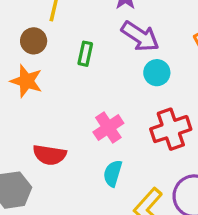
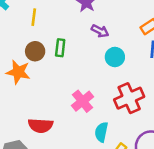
purple arrow: (140, 36) -> (100, 31), size x0.6
brown circle: (34, 41) -> (35, 51), moved
cyan semicircle: (113, 173) -> (101, 132), moved

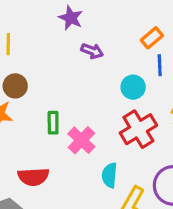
green rectangle: (60, 48) -> (53, 123), moved
cyan circle: (115, 57) -> (133, 87), moved

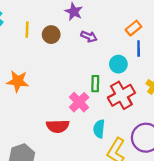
brown circle: (15, 86) -> (51, 35), moved
green rectangle: (53, 123) -> (95, 84), moved
red semicircle: (33, 177) -> (58, 126), moved

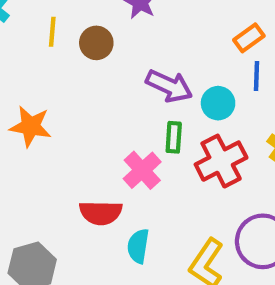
purple arrow: (89, 36) -> (169, 86), moved, size x1.5
cyan semicircle: (99, 129) -> (138, 246), moved

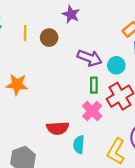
pink cross: (142, 170) -> (92, 111), moved

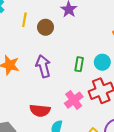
purple arrow: (90, 58) -> (43, 66), moved, turned -135
green rectangle: (94, 85) -> (79, 64), moved

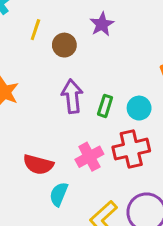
purple arrow: (43, 66) -> (72, 96), moved

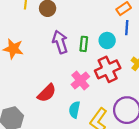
red semicircle: (38, 164) -> (47, 93), turned -48
cyan semicircle: (59, 194) -> (74, 110), moved

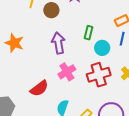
green rectangle: (84, 44) -> (88, 33), moved
pink cross: (80, 80) -> (67, 72), moved

